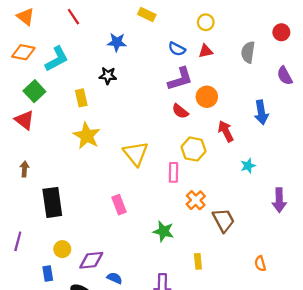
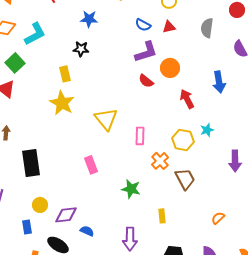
yellow rectangle: (81, 98) -> (65, 74), moved
yellow hexagon: (194, 149) -> (183, 140), moved
orange semicircle: (260, 264) -> (218, 218), turned 64

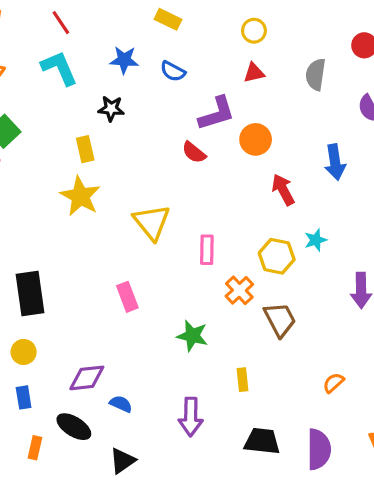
blue semicircle: (143, 25) -> (173, 71), moved
cyan L-shape: (35, 34) -> (59, 68), moved, turned -85
red semicircle: (146, 81) -> (194, 152), moved
yellow circle: (40, 205) -> (24, 352), moved

